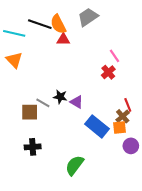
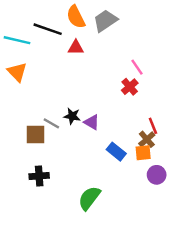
orange semicircle: (58, 24) -> (76, 17), moved
blue rectangle: (97, 126) -> (116, 152), size x0.7

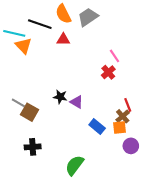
orange triangle: (17, 72) -> (23, 46), moved
gray line: (51, 123) -> (18, 103), moved
brown square: (35, 134) -> (30, 112), turned 30

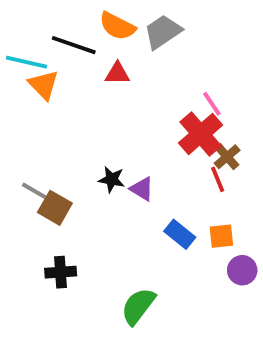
orange semicircle: (63, 14) -> (117, 26), turned -36
red cross: (108, 72) -> (201, 134), size x1.6
red line: (128, 105) -> (218, 179), moved
brown cross: (123, 116) -> (227, 157), moved

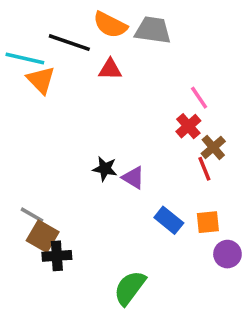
gray trapezoid: (163, 32) -> (153, 30), turned 42
red cross: (201, 134) -> (188, 126), size x0.6
gray line: (34, 191) -> (32, 215), moved
brown square: (55, 208) -> (43, 236), moved

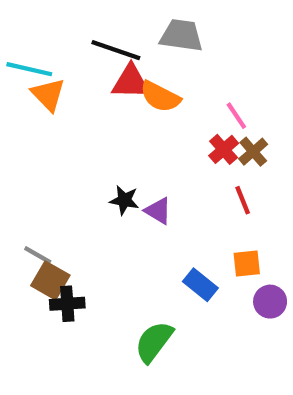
orange semicircle: (110, 25) -> (160, 97), moved
black line: (69, 43) -> (116, 50), moved
red triangle: (110, 69) -> (131, 82), size x1.4
brown cross: (213, 147) -> (253, 152), moved
blue rectangle: (169, 220) -> (200, 285), moved

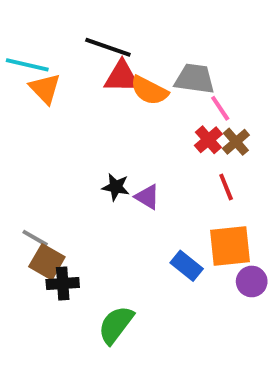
gray trapezoid: (181, 35) -> (195, 79), moved
orange square: (247, 264) -> (230, 246), size x1.6
green semicircle: (154, 342) -> (116, 325), moved

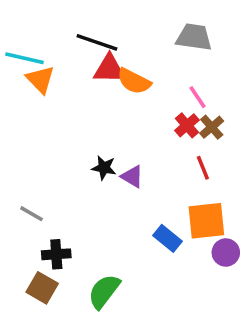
gray trapezoid: (195, 79) -> (194, 37), moved
brown square: (47, 262) -> (42, 288), moved

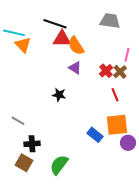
orange semicircle: (134, 81) -> (76, 46), turned 30
pink line: (198, 97) -> (127, 55), moved, turned 48
purple triangle: (132, 177) -> (75, 68), moved

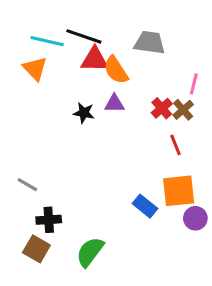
gray trapezoid: (110, 21) -> (150, 43), moved
cyan line: (14, 33) -> (47, 41), moved
purple triangle: (75, 68) -> (114, 104), turned -32
black star: (59, 95) -> (84, 113), moved

